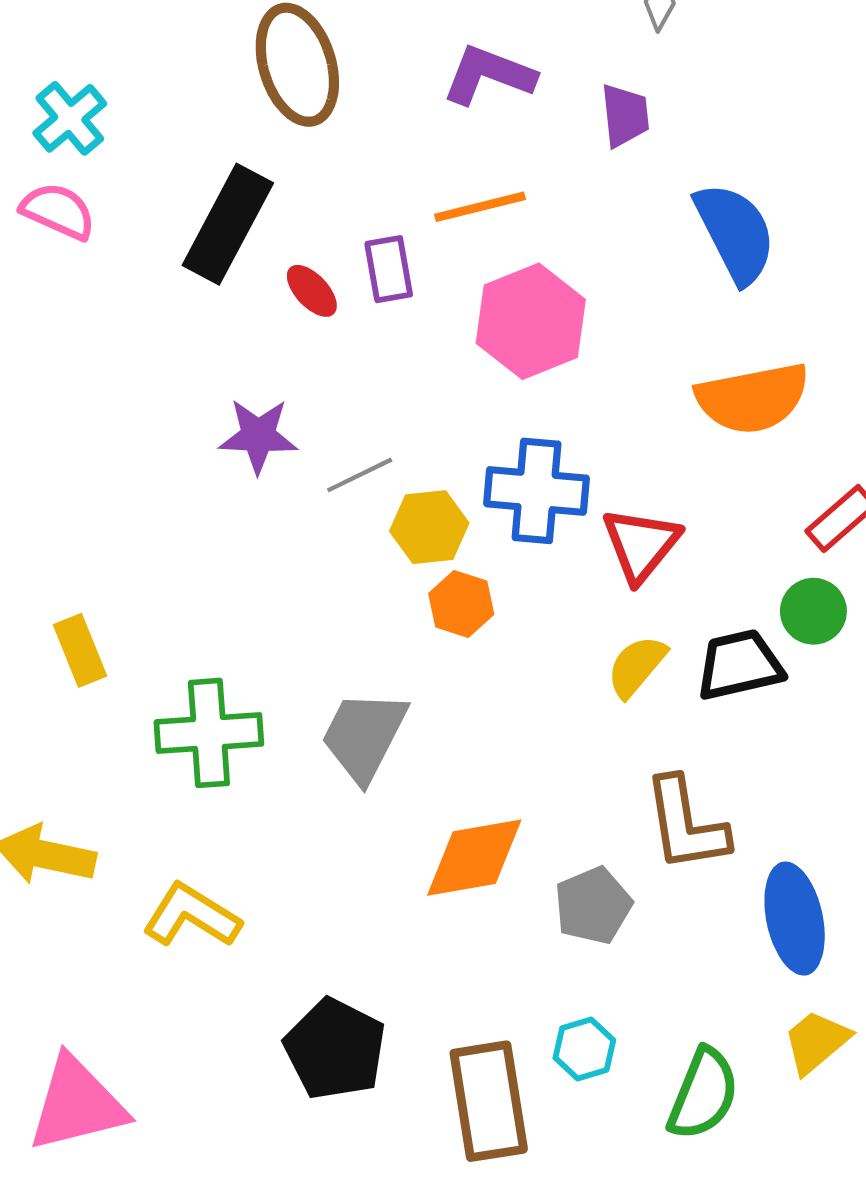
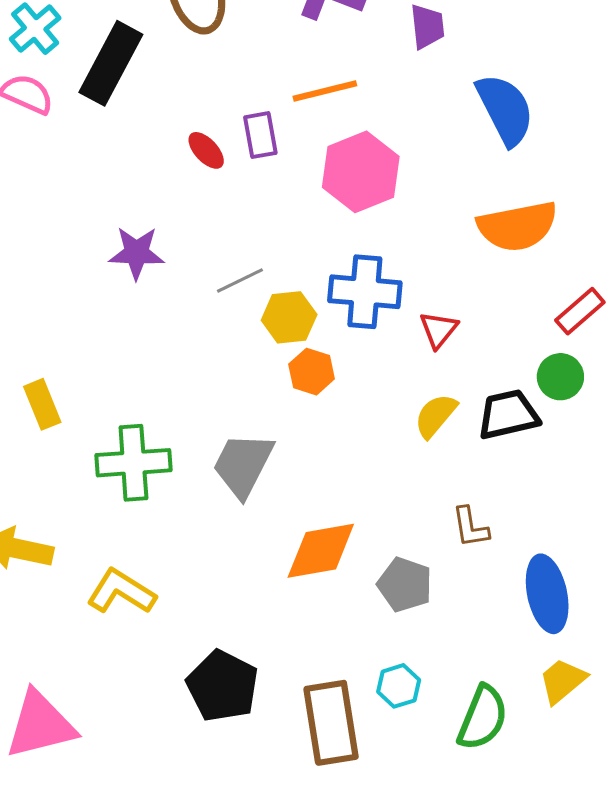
black rectangle: (228, 224) -> (111, 63), moved
purple star: (258, 436) -> (137, 253), moved
red triangle: (641, 545) -> (439, 330), size x0.7
brown L-shape: (686, 824) -> (470, 527), size x0.6
gray pentagon: (593, 905) -> (405, 585), turned -30

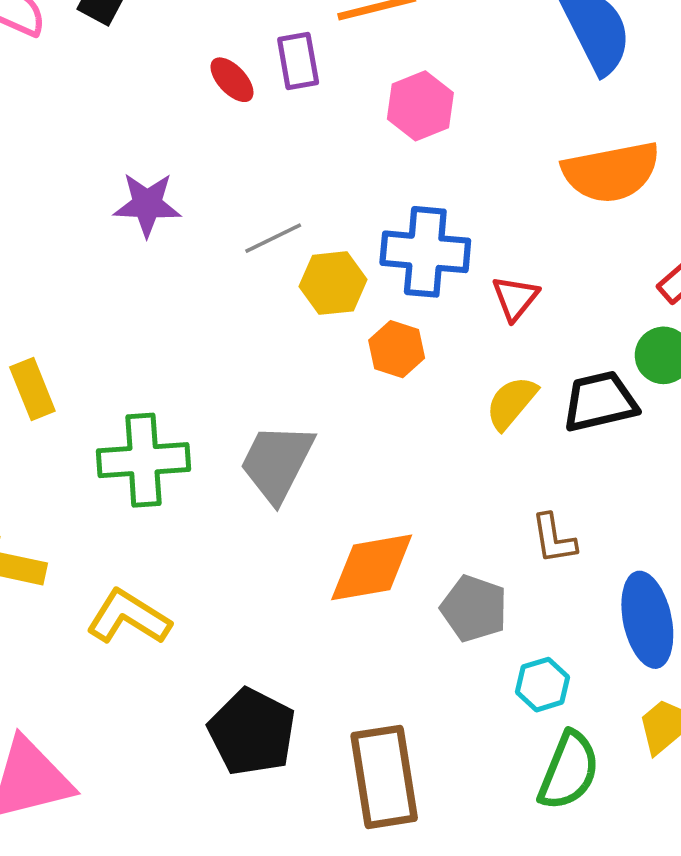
pink hexagon: (361, 172) -> (420, 106), size x0.7
orange hexagon: (312, 372) -> (397, 349), moved
cyan hexagon: (399, 686) -> (543, 685), moved

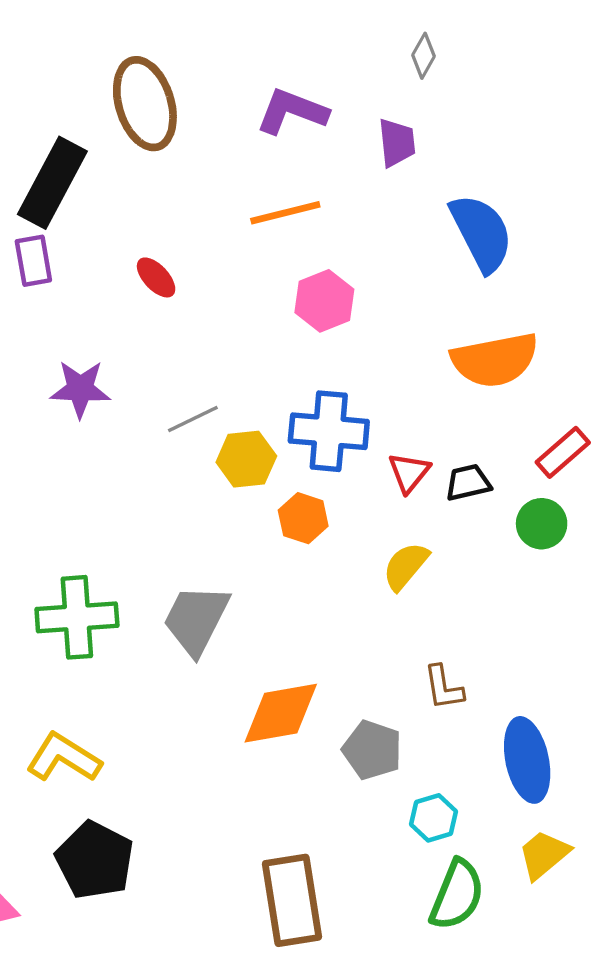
purple rectangle: (298, 61) -> (33, 261), moved
black trapezoid: (600, 401) -> (468, 482), moved, size x0.7
black pentagon: (252, 732) -> (95, 860), moved

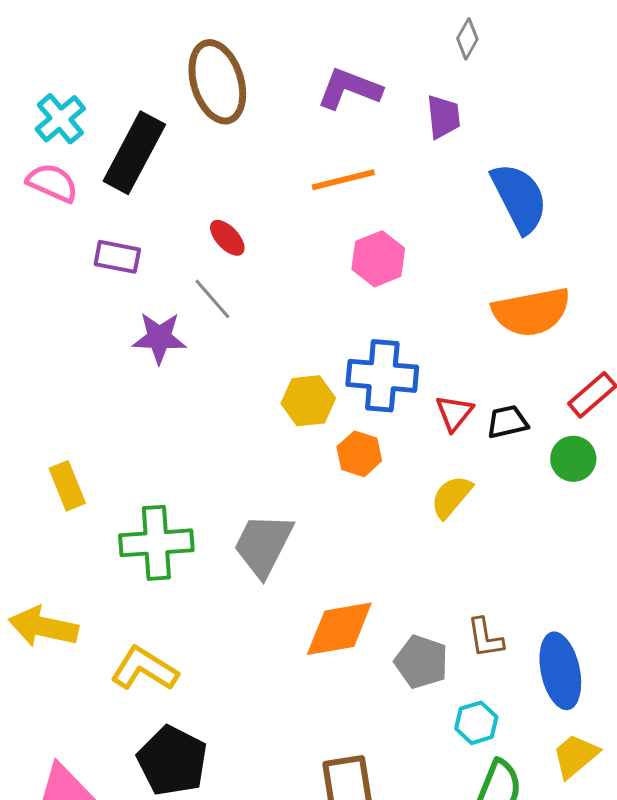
purple rectangle: (33, 261) -> (117, 257), moved, turned -69
gray line: (193, 419) -> (212, 299), moved, turned 75
brown L-shape: (444, 688) -> (485, 638), moved

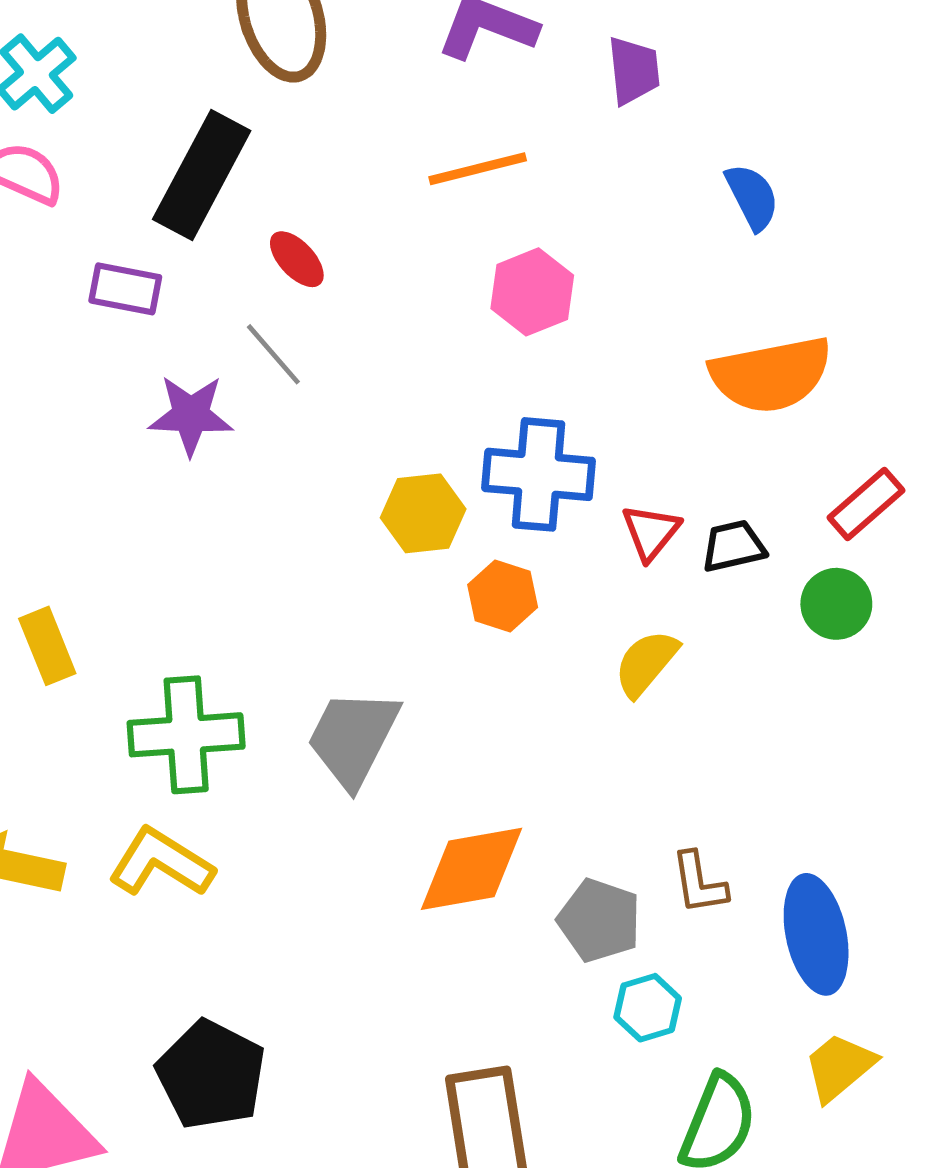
black rectangle: (134, 153) -> (202, 175), moved
blue semicircle: (519, 198) -> (752, 197), size x0.6
yellow L-shape: (144, 669) -> (161, 863), moved
cyan hexagon: (476, 723) -> (648, 1008), moved

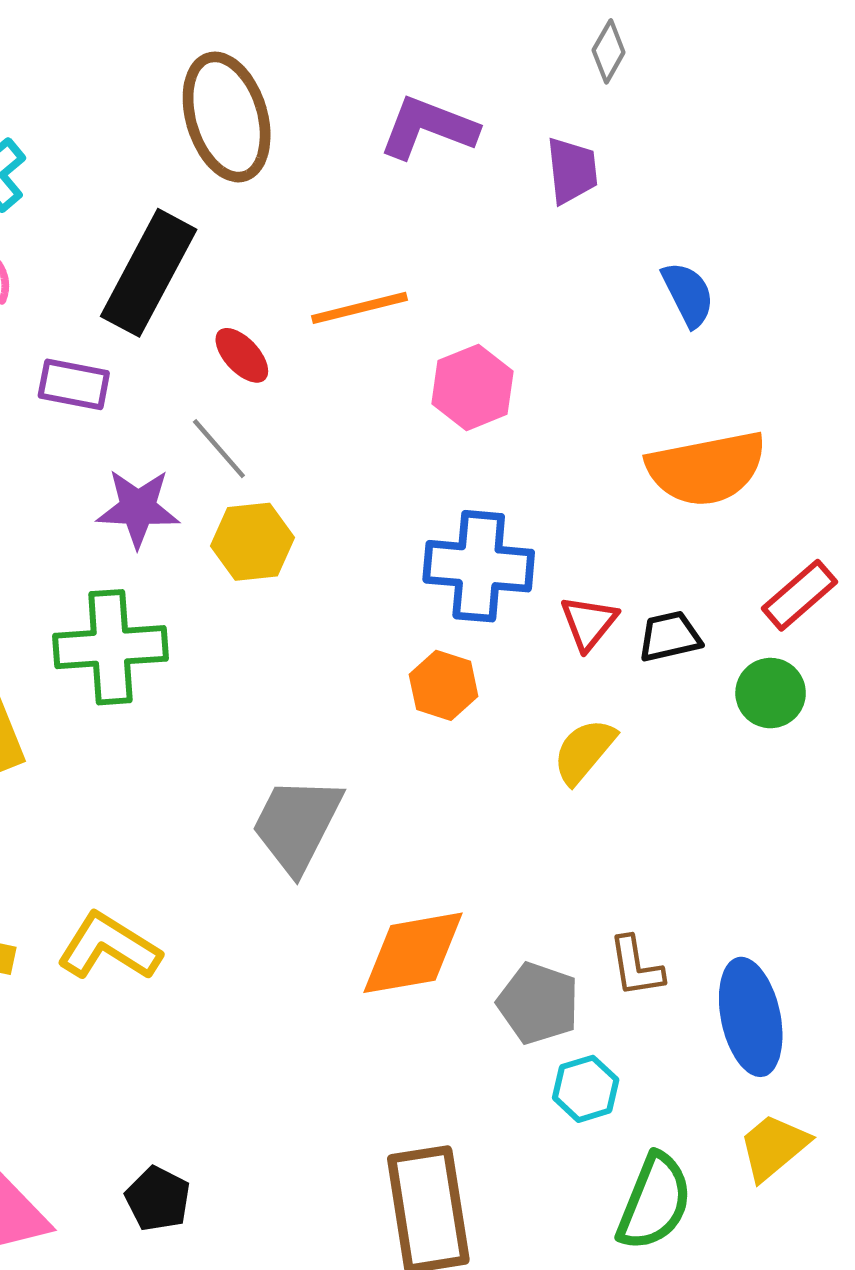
orange line: (478, 169) -> (360, 308), moved
yellow hexagon: (423, 513) -> (253, 542), moved
green cross: (186, 735) -> (110, 647), moved
black pentagon: (211, 1075) -> (158, 1199), moved, size x0.6

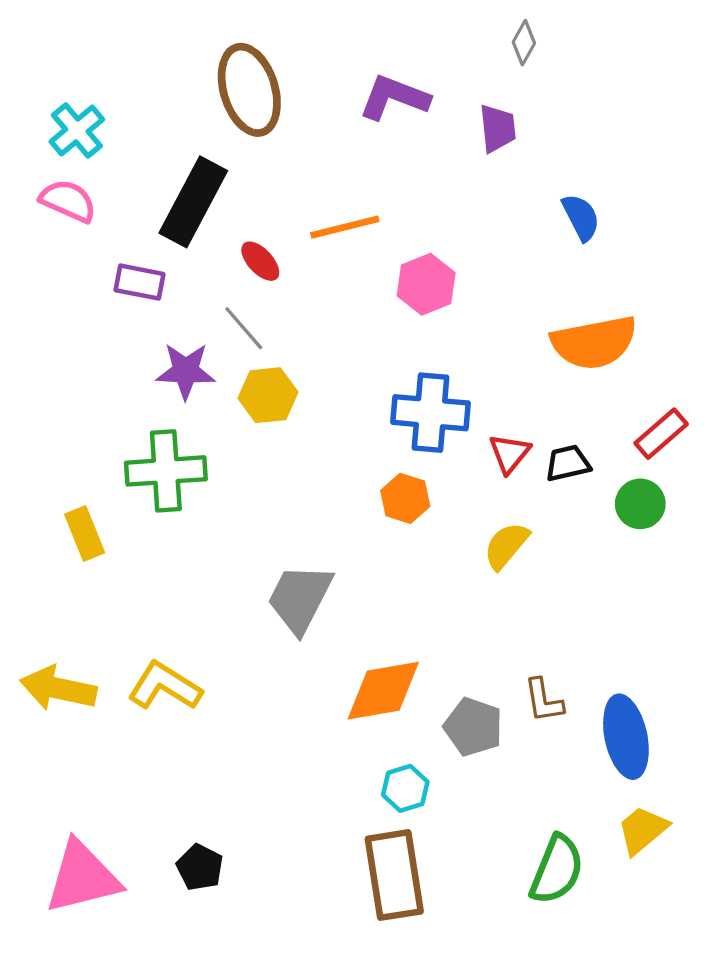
cyan hexagon: (586, 1089) -> (405, 788), moved

